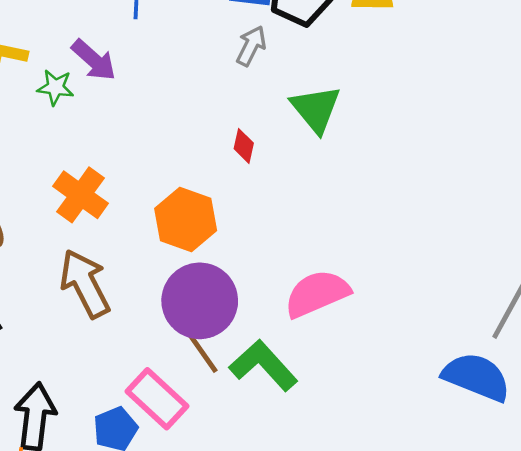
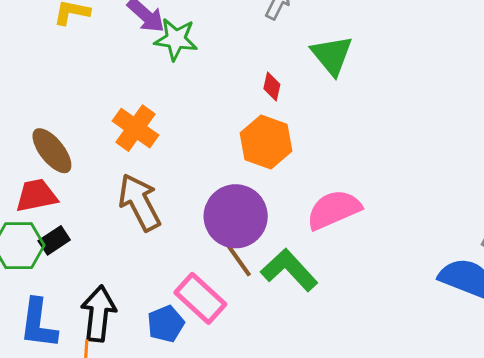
green star: (55, 87) -> (176, 39), moved, size x1.4
orange hexagon: (186, 220) -> (266, 142), moved

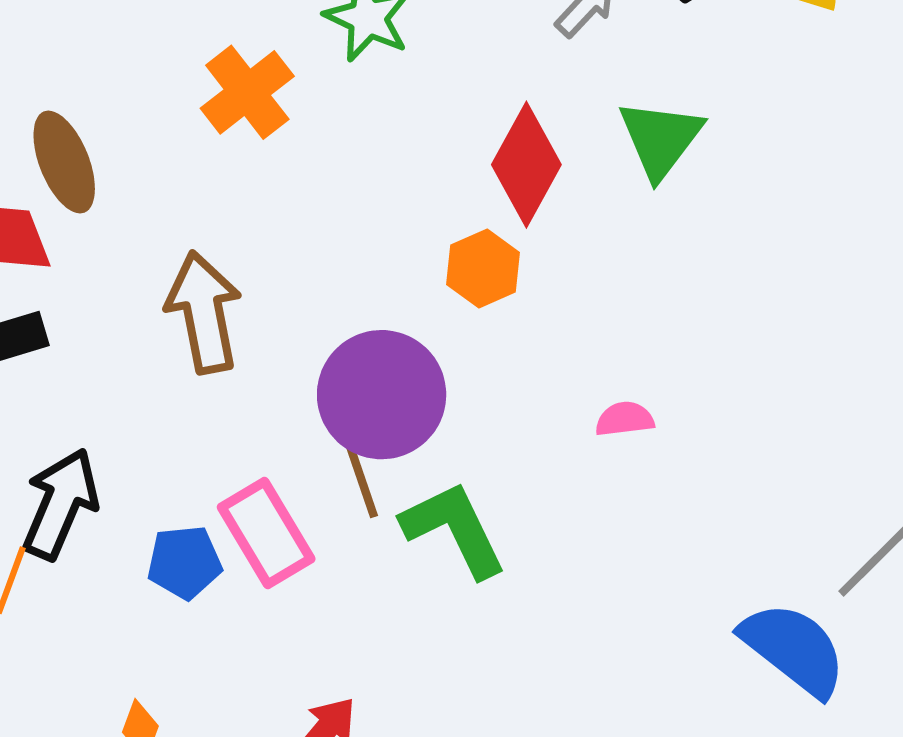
red diamond: (272, 87) -> (526, 165), size x2.0
orange cross: (136, 128) -> (247, 92), moved
orange hexagon: (266, 142) -> (483, 268), size x0.7
pink semicircle: (334, 210) -> (625, 419), moved, size x0.5

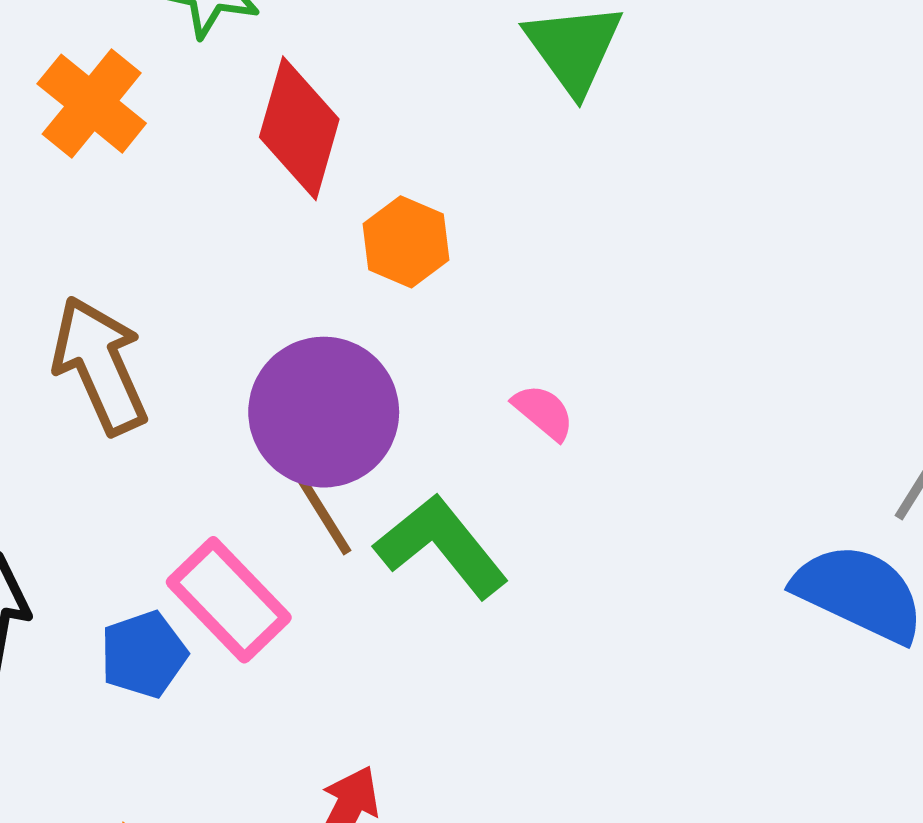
red diamond: (526, 165) -> (299, 128), moved
pink semicircle: (625, 419) -> (543, 412), moved, turned 60

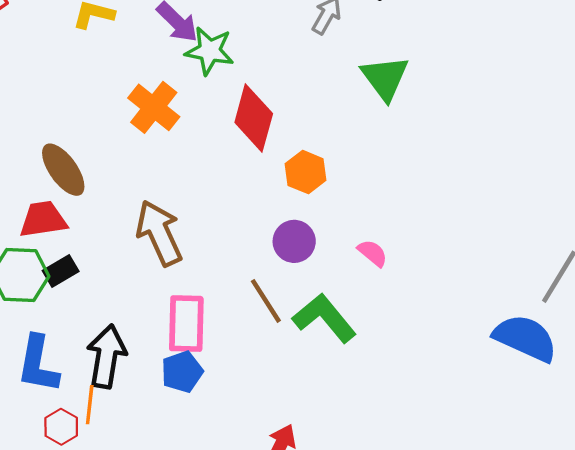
purple circle: (324, 412) -> (294, 241), moved, size x0.6
pink rectangle: (229, 600) -> (186, 324), moved, turned 46

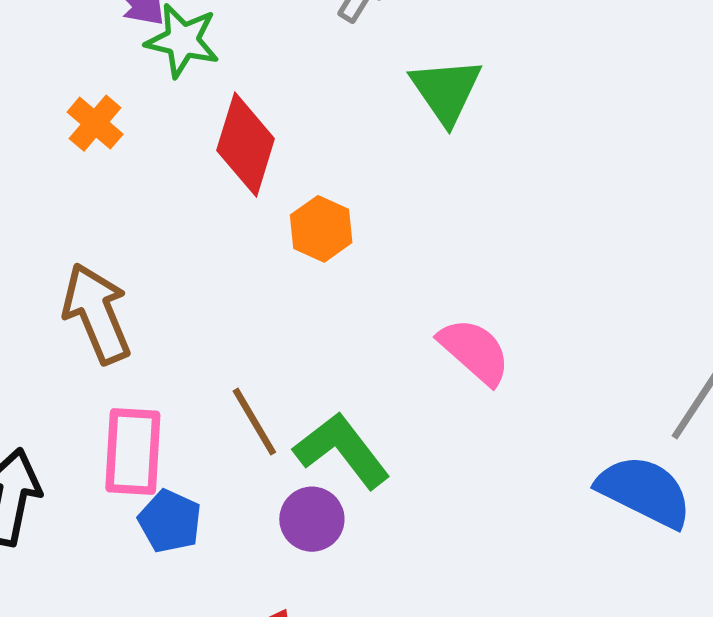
orange cross: (154, 107) -> (95, 123), size x0.7
purple circle: (294, 241) -> (312, 519), moved
pink semicircle: (373, 253) -> (474, 351), moved, size x1.6
blue pentagon: (182, 372) -> (170, 521), moved, turned -30

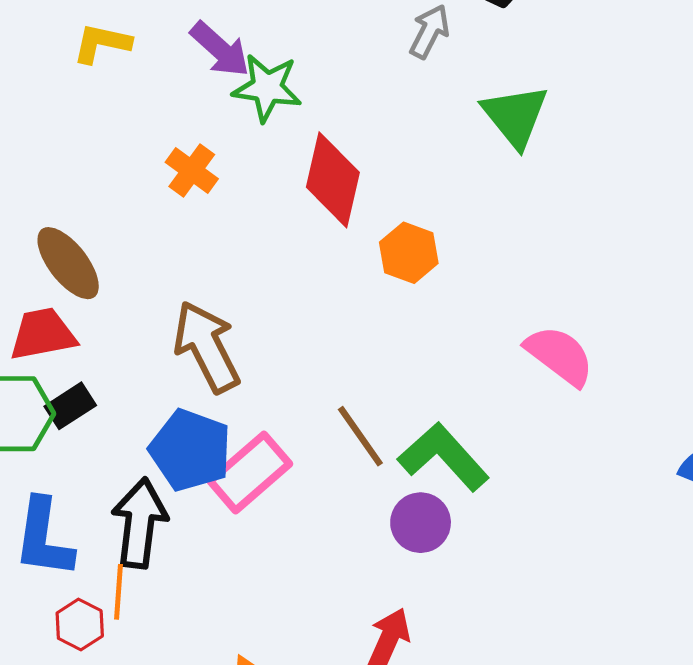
pink rectangle: (133, 452) -> (250, 472), turned 50
blue pentagon: (170, 521) -> (190, 450), moved, size x1.4

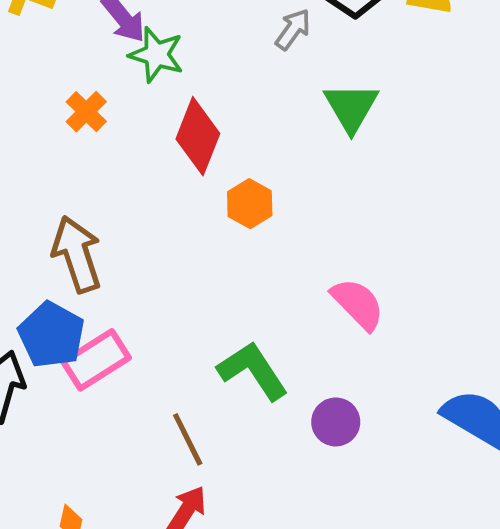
brown line: (360, 436) -> (188, 439), moved
purple circle: (421, 523) -> (336, 422), moved

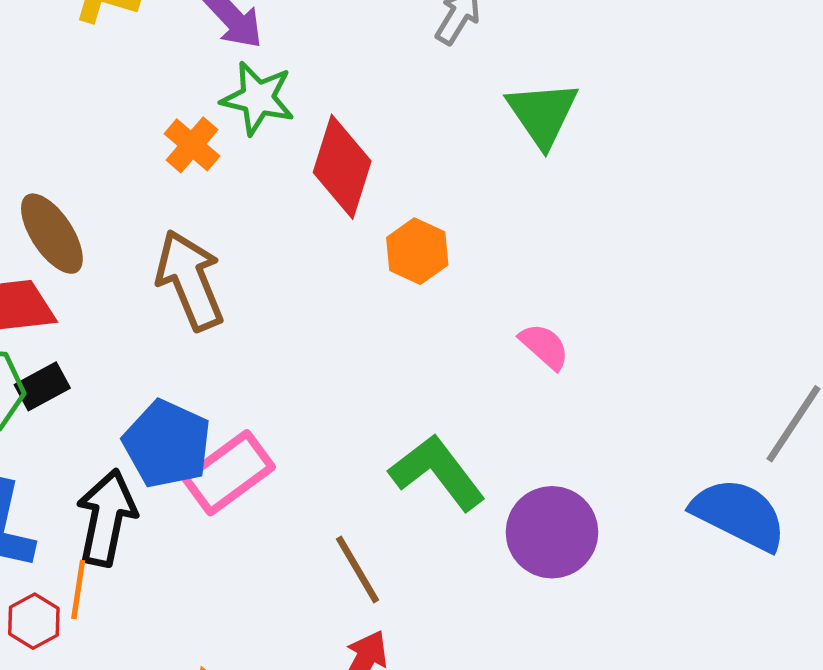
green star: (156, 55) -> (258, 98), moved
brown arrow: (77, 254) -> (190, 280), moved
pink semicircle: (358, 304) -> (544, 346), moved, size x0.7
purple circle: (336, 422) -> (552, 532), size x1.4

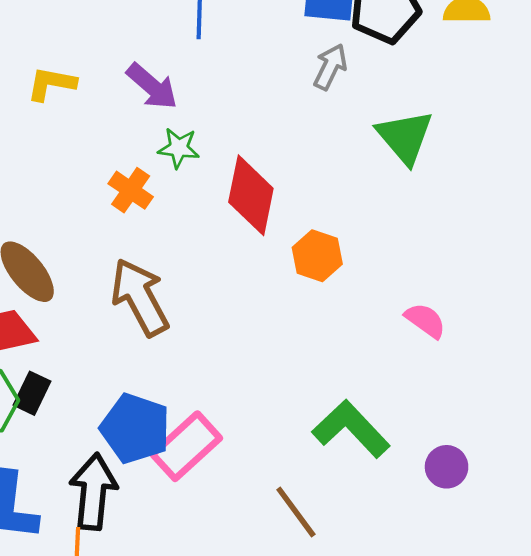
green star: (258, 98) -> (179, 148), size x0.7
black rectangle: (42, 386) -> (32, 393), turned -30
purple circle: (552, 532) -> (447, 467), size x0.6

